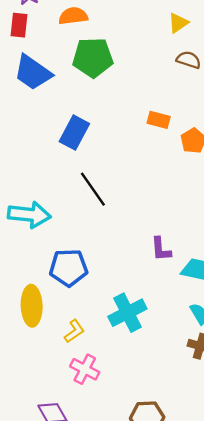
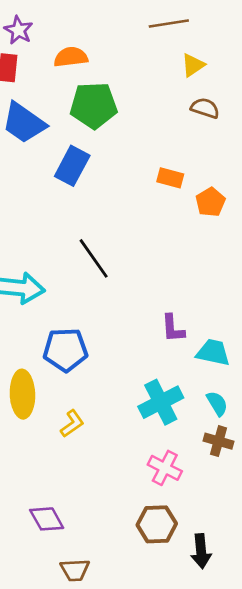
blue rectangle: (74, 133) -> (72, 166), moved
cyan cross: (127, 313) -> (161, 402), moved
pink cross: (85, 369) -> (165, 468), moved

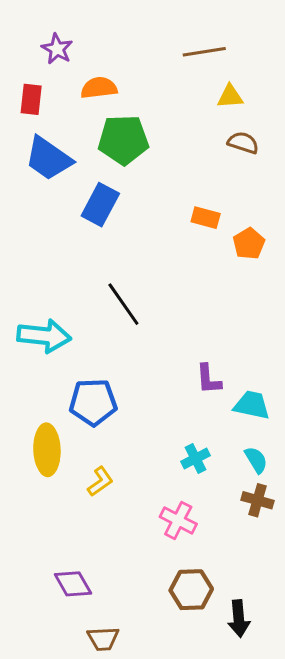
purple star: (18, 30) -> (57, 49), moved
yellow triangle: (193, 65) -> (230, 96), turned 30
cyan cross: (161, 402) -> (196, 458), size x0.6
pink cross: (165, 468) -> (178, 520), moved

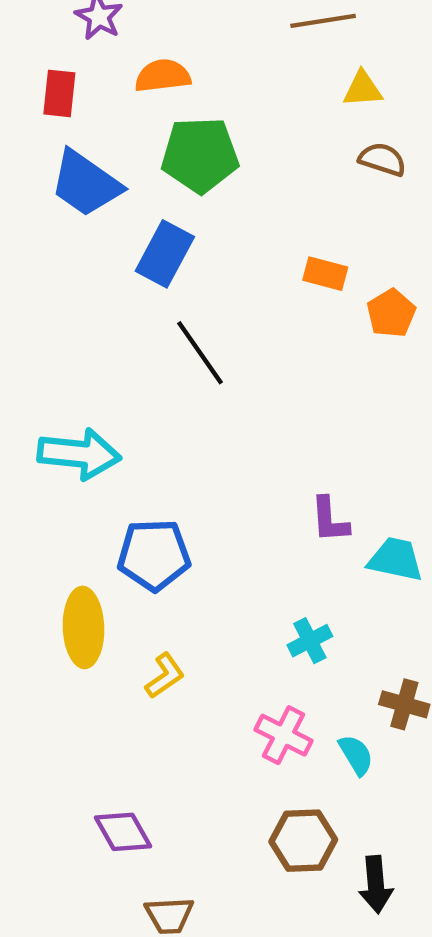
black line: (123, 304) -> (200, 353), moved
cyan semicircle: (256, 460) -> (356, 755), moved

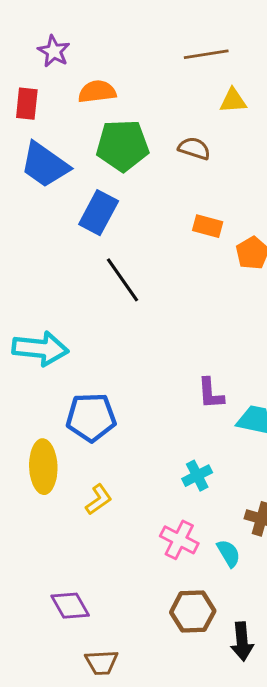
brown semicircle: (382, 159) -> (194, 148), moved

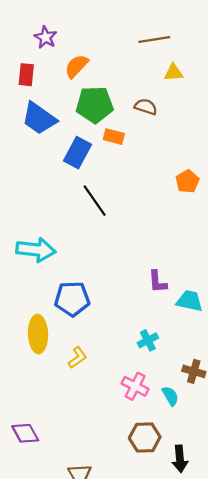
orange semicircle: (97, 92) -> (76, 66), turned -40
orange rectangle: (208, 226) -> (114, 137), moved
purple diamond: (70, 606) -> (25, 433), moved

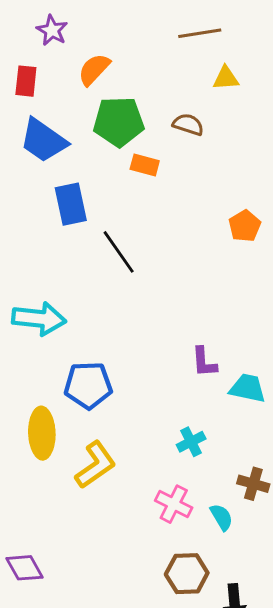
blue rectangle: (77, 153) -> (71, 204), moved, turned -40
yellow L-shape: (77, 357) -> (95, 465), size x1.6

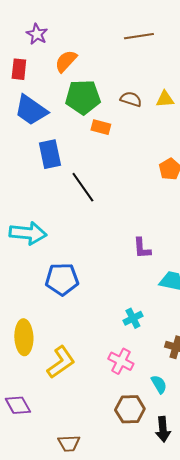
yellow triangle: (226, 78) -> (165, 99), moved
purple L-shape: (204, 362) -> (142, 248), moved
yellow ellipse: (42, 433) -> (24, 337), moved
yellow L-shape: (95, 465) -> (61, 362), moved
cyan semicircle: (221, 517) -> (159, 384), moved

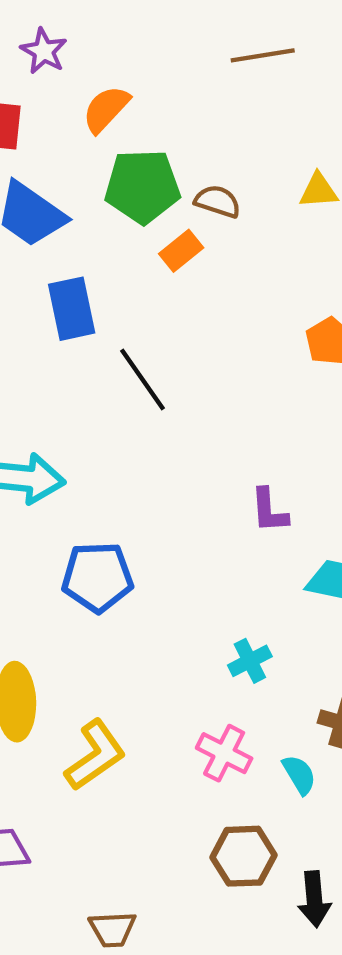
brown semicircle: (131, 99) -> (218, 201), moved
orange rectangle: (101, 127) -> (181, 251), turned -54
cyan semicircle: (159, 384) -> (299, 775), moved

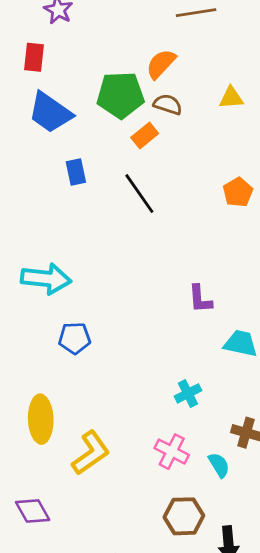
orange semicircle: (106, 109) -> (161, 64), moved
blue rectangle: (72, 309) -> (76, 172), size x0.7
black line: (142, 380) -> (139, 194), moved
blue pentagon: (97, 577) -> (74, 338), moved, size x0.7

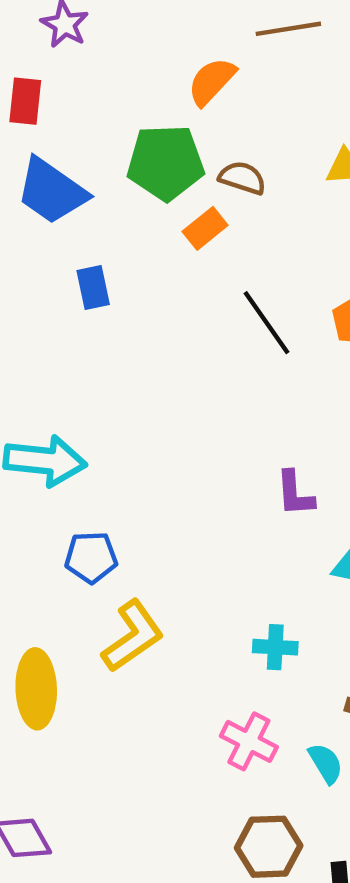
orange semicircle: (161, 64) -> (212, 81), moved
black line: (139, 194) -> (266, 323), moved
cyan cross: (188, 393) -> (275, 647), turned 30
yellow L-shape: (91, 453) -> (133, 636), moved

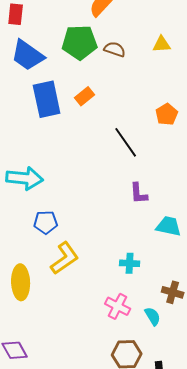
orange rectangle: (205, 228) -> (85, 96), moved
blue rectangle: (93, 288) -> (47, 99), size x1.8
black line: (266, 323) -> (126, 142), moved

